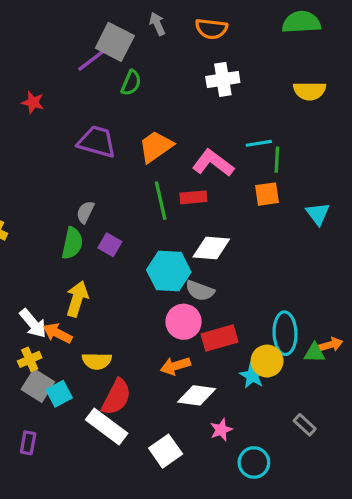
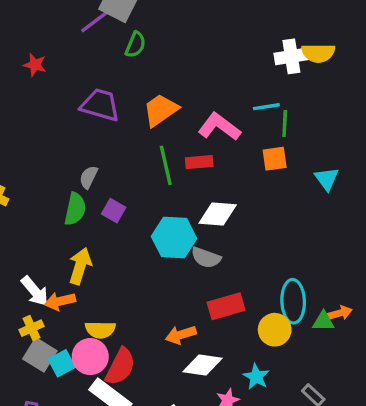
white cross: (223, 79) -> (291, 56), moved
pink circle: (184, 322) -> (90, 357), moved
orange arrow: (57, 333) -> (60, 301), turned -40
cyan star: (252, 376) -> (256, 377), moved

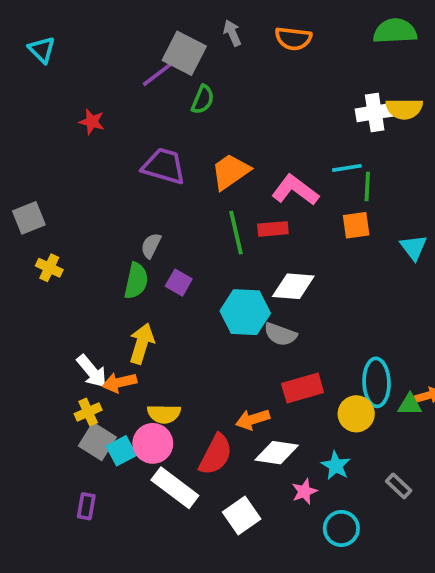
red semicircle: (120, 367) -> (216, 455), moved

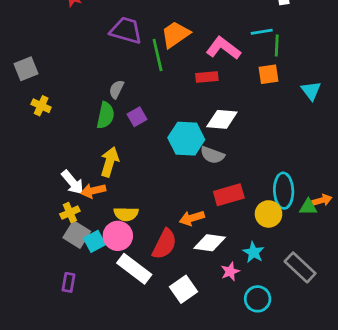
green line: (236, 233) -> (158, 55), moved
purple square: (179, 283) -> (137, 117), turned 30
gray rectangle: (399, 486) -> (300, 267), size x1.6

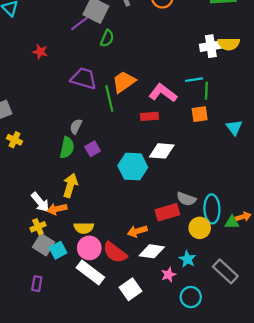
gray semicircle: (212, 155) -> (186, 199), moved
pink circle: (118, 236) -> (89, 248), moved
red semicircle: (164, 244) -> (115, 252), turned 100

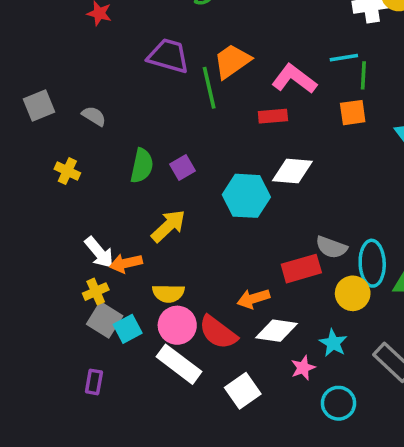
gray semicircle: (76, 126) -> (94, 116), moved, turned 96
yellow cross: (15, 140) -> (67, 171), moved
yellow arrow: (70, 185) -> (168, 226), moved, turned 30

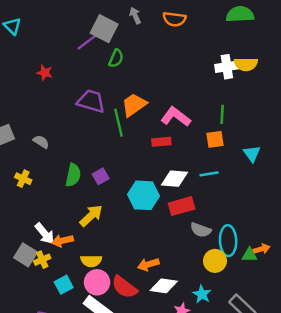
cyan line: (344, 58) -> (209, 174), moved
red rectangle: (301, 269) -> (182, 206), moved
gray square: (105, 320) -> (26, 255), moved

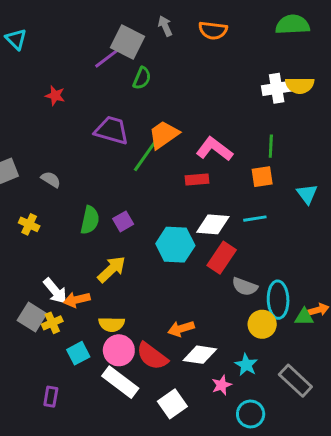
green line: (118, 123) -> (145, 156), turned 48
red rectangle: (182, 206) -> (222, 258), turned -40

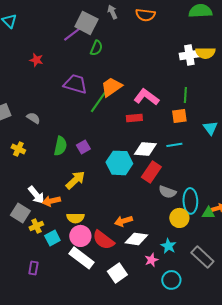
yellow cross: (52, 323) -> (36, 226), moved

